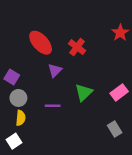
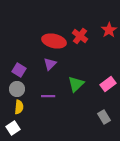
red ellipse: (41, 43) -> (54, 41), moved, turned -35
red cross: (77, 47) -> (80, 36), moved
purple square: (12, 77) -> (19, 70), moved

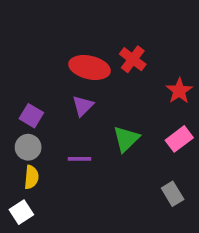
red star: (109, 30) -> (179, 91), moved

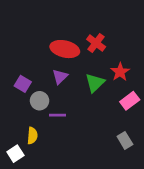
red star: (179, 91) -> (120, 72), moved
green triangle: (126, 139) -> (95, 83), moved
gray circle: (28, 147) -> (40, 101), moved
yellow semicircle: (31, 177) -> (32, 136), moved

